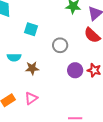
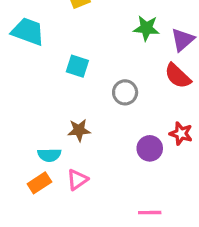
cyan semicircle: (14, 57) -> (49, 155), moved
purple circle: (75, 70) -> (150, 148), moved

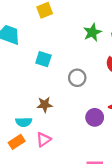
green star: (146, 28) -> (92, 32), turned -30

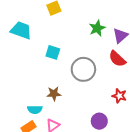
gray circle: (77, 78) -> (83, 69), size x1.5
purple circle: (95, 117) -> (99, 121), moved

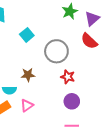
cyan square: (53, 52) -> (27, 35), turned 32
red star: (119, 96) -> (68, 77), moved

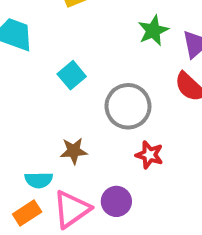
purple circle: (72, 101) -> (116, 201), moved
pink triangle: (27, 105) -> (72, 209), size x1.5

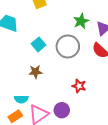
gray circle: (128, 106) -> (68, 46), moved
brown star: (74, 151) -> (35, 72), moved

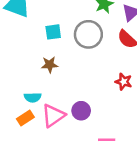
cyan square: (39, 44) -> (53, 32), turned 32
red star: (79, 86) -> (124, 82), moved

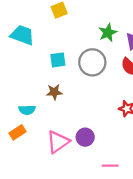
cyan semicircle: (33, 97) -> (27, 110), moved
orange rectangle: (25, 118) -> (18, 132), moved

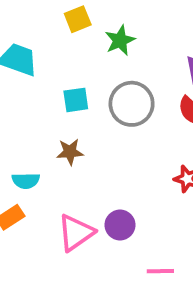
green star: (108, 33) -> (120, 40), moved

